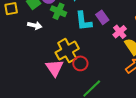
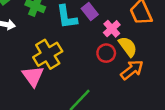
red circle: (80, 63) -> (106, 53), moved

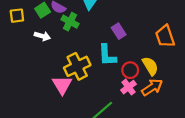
cyan L-shape: (67, 17) -> (107, 55), moved
pink cross: (112, 29) -> (129, 87), moved

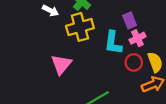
yellow cross: (77, 66) -> (80, 27), moved
pink cross: (129, 87) -> (137, 38), moved

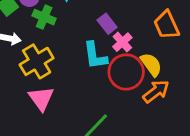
yellow cross: (80, 27) -> (37, 61), moved
red circle: (134, 62) -> (126, 72), size x1.6

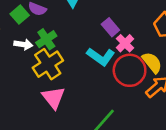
green cross: (44, 17) -> (46, 39), moved, turned 36
cyan L-shape: (95, 56) -> (101, 57), turned -44

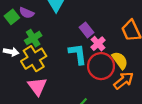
white arrow: (23, 44) -> (11, 52), moved
cyan L-shape: (101, 57) -> (78, 54), turned -135

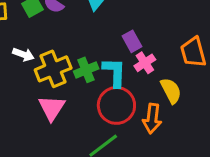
green cross: (33, 38) -> (86, 70), moved
red circle: (101, 66) -> (116, 105), moved
orange arrow: (124, 81) -> (152, 119), moved, turned 126

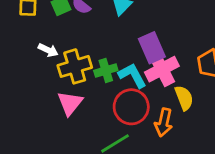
purple rectangle: (132, 41) -> (152, 48), size x1.5
pink cross: (145, 63) -> (162, 69), size x1.6
cyan L-shape: (115, 72) -> (132, 75), turned -36

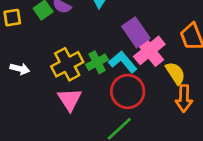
white arrow: (48, 50) -> (20, 69), moved
orange arrow: (164, 122) -> (184, 99), moved

